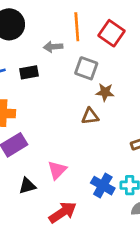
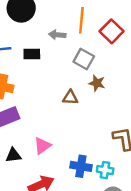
brown triangle: (90, 116) -> (70, 98), moved
blue cross: (103, 186) -> (81, 166), turned -30

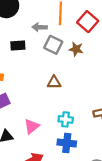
gray square: (84, 59) -> (53, 45), moved
brown star: (97, 83) -> (76, 49), moved
cyan cross: (105, 170) -> (66, 119), moved

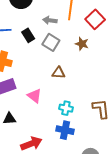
black rectangle: (18, 45) -> (28, 35), turned 56
gray square: (53, 45) -> (51, 42), moved
pink triangle: (32, 126) -> (34, 96), moved, turned -49

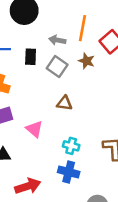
black rectangle: (28, 35) -> (31, 57), turned 32
brown star: (82, 44) -> (87, 61), moved

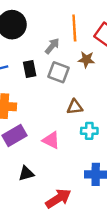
gray arrow: (57, 40) -> (52, 46), turned 133
cyan cross: (71, 146) -> (89, 131), moved

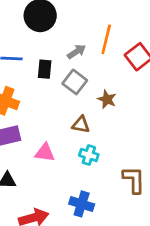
brown star: (86, 60) -> (107, 99), moved
pink triangle: (51, 140) -> (45, 153), turned -36

